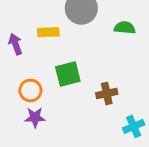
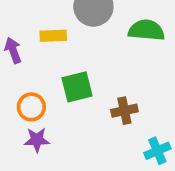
green semicircle: (125, 28) -> (146, 30), size x1.4

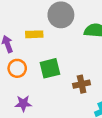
orange circle: (31, 107) -> (17, 68), moved

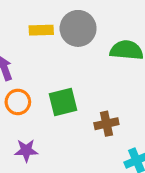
yellow rectangle: (34, 34) -> (41, 30), moved

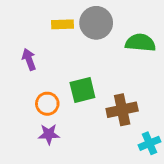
orange circle: (18, 102) -> (47, 104), moved
brown cross: (106, 124) -> (122, 110), size x1.4

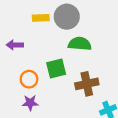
green semicircle: (140, 43) -> (80, 44), moved
purple arrow: (29, 59) -> (15, 45), turned -70

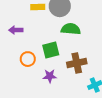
purple star: (30, 103) -> (50, 76), moved

